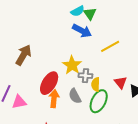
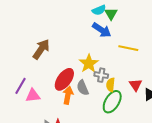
yellow line: (110, 46) -> (128, 48), turned 36
gray semicircle: (75, 96) -> (83, 88), moved

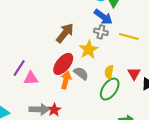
brown arrow: (41, 49) -> (65, 33), moved
gray cross: (101, 75) -> (101, 32), moved
gray semicircle: (83, 88) -> (81, 73), turned 147

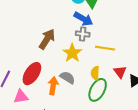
yellow line: (129, 36) -> (105, 48), moved
red ellipse: (63, 64) -> (32, 74), moved
pink triangle: (31, 78) -> (21, 97), moved

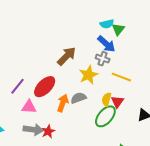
red triangle: (120, 72) -> (117, 102), moved
gray semicircle: (67, 77) -> (78, 98), turned -63

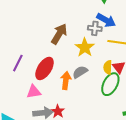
blue arrow: (106, 44) -> (106, 20), moved
purple line: (17, 86) -> (18, 63), moved

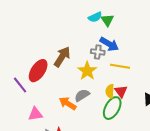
purple line: (18, 63) -> (20, 85), turned -66
red ellipse: (45, 68) -> (38, 71), moved
orange arrow: (66, 80) -> (68, 103), turned -66

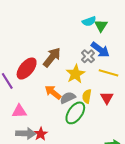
gray cross: (98, 52) -> (88, 56), turned 32
yellow semicircle: (110, 91) -> (87, 96), moved
orange arrow: (68, 103) -> (53, 92), moved
green ellipse: (112, 108) -> (75, 113), moved

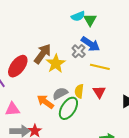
yellow star: (75, 74) -> (56, 64), moved
orange arrow: (53, 92) -> (45, 102), moved

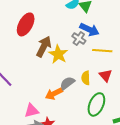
red ellipse: (18, 66) -> (26, 24), moved
orange arrow: (45, 102) -> (54, 94), turned -54
green ellipse: (68, 108) -> (96, 104), moved
pink triangle: (12, 109) -> (32, 111), moved

